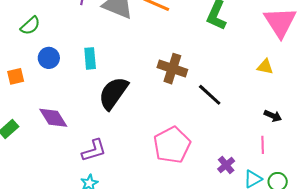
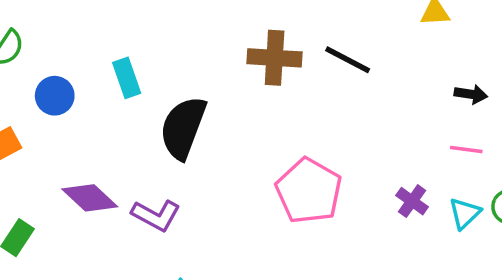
black line: (210, 95) -> (348, 60), moved
pink line: (263, 145) -> (466, 149), turned -66
purple L-shape: (94, 150) -> (156, 215), moved, turned 60

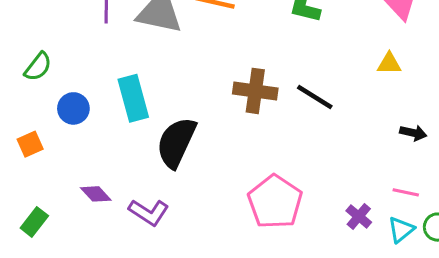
cyan rectangle: (127, 78) -> (133, 98), size x1.4
pink line: (466, 149) -> (406, 192), moved
purple diamond: (90, 198) -> (96, 194), size x0.7

